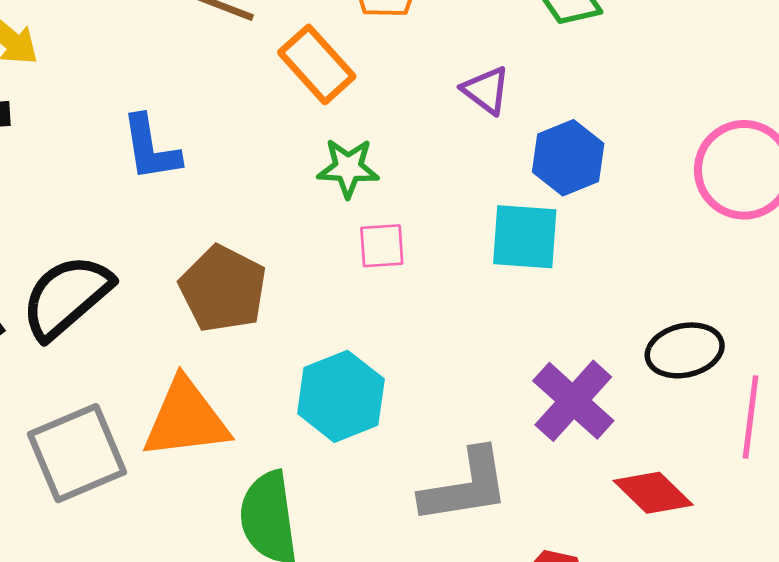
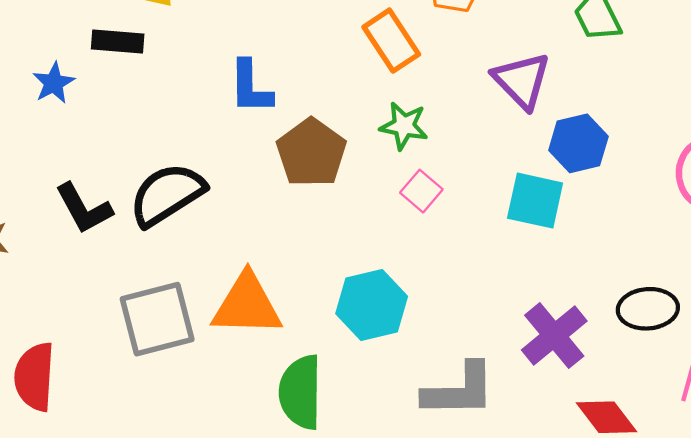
purple triangle: (486, 90) -> (522, 81), size x1.5
pink square: (382, 246) -> (421, 191), turned 36
brown pentagon: (223, 289) -> (311, 153), moved

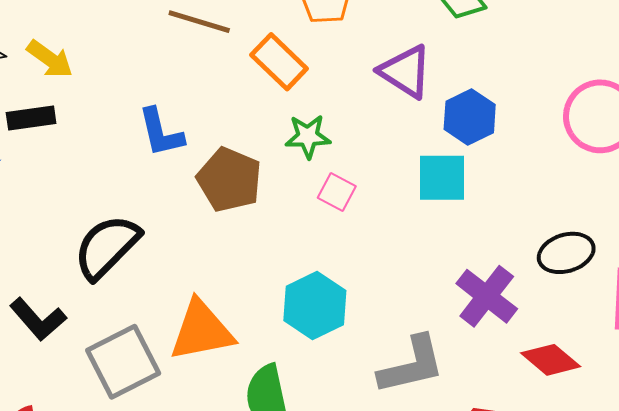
black L-shape: (84, 208) -> (38, 319), moved

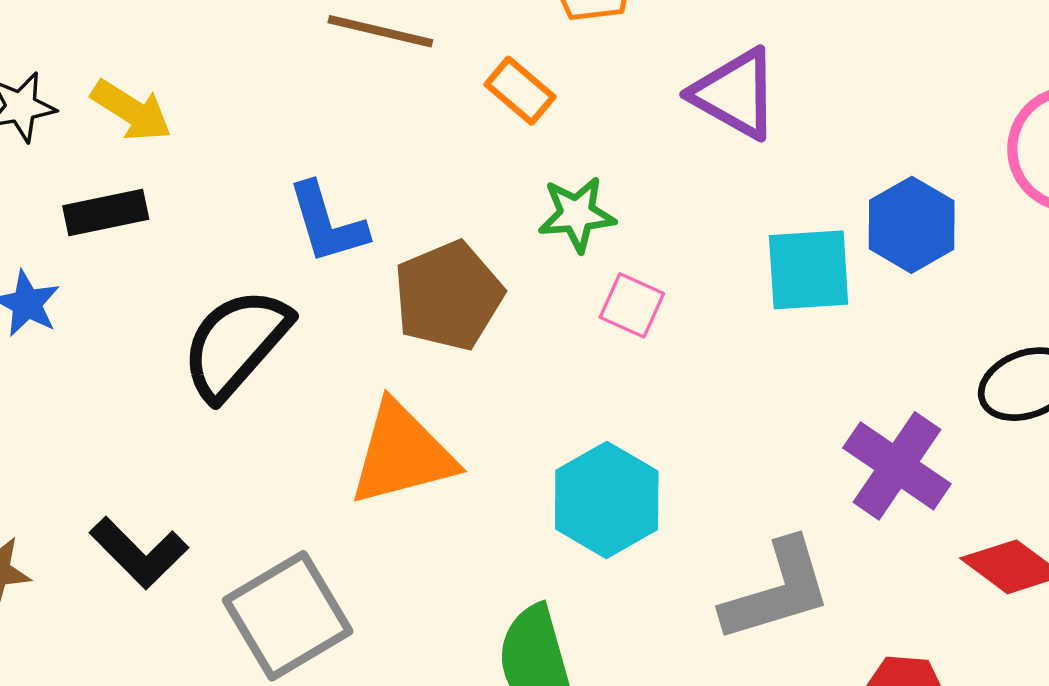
orange rectangle: (279, 62) -> (520, 91), size x0.7
blue hexagon: (470, 117) -> (912, 225), moved
brown pentagon: (229, 180) -> (448, 296), turned 30
black semicircle: (107, 247) -> (236, 344), moved
orange triangle: (202, 331) -> (402, 454), moved

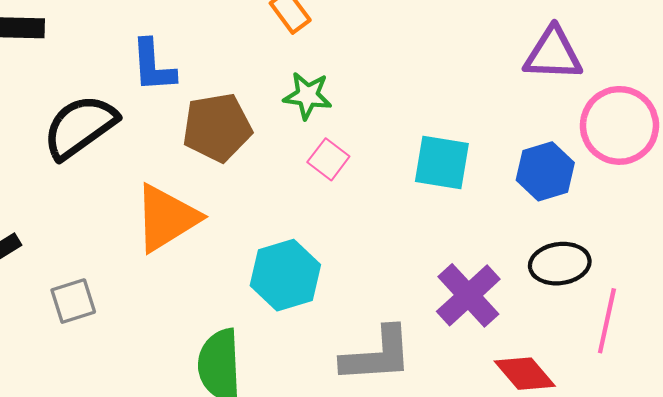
purple triangle: (735, 94) -> (553, 54), moved, turned -40
blue hexagon: (912, 225) -> (545, 171), moved
orange triangle: (402, 454) -> (166, 218), turned -30
gray square: (288, 616) -> (73, 301), size x0.6

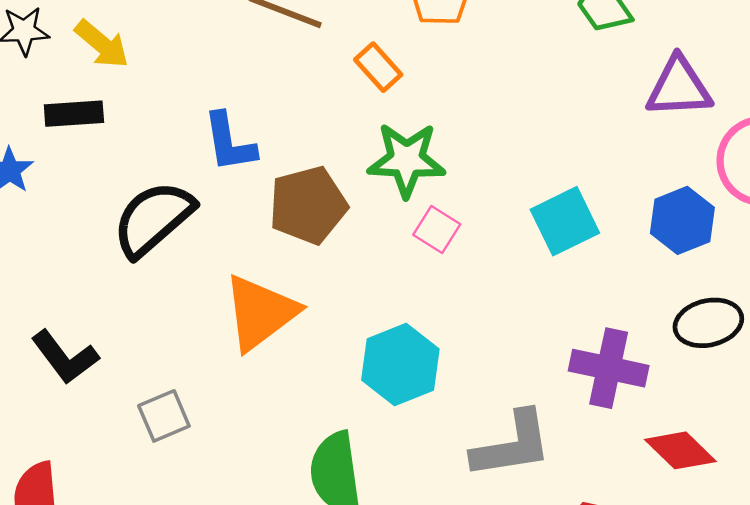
green star: (307, 96) -> (406, 160), size x1.4
cyan square: (442, 163) -> (565, 221), turned -30
purple cross: (468, 295) -> (609, 368), turned -30

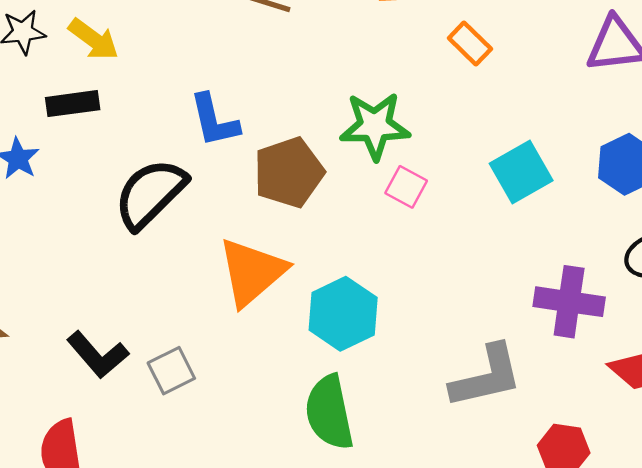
orange rectangle: (378, 67) -> (470, 44), moved
black L-shape: (65, 357) -> (98, 355), moved
cyan hexagon: (400, 365) -> (343, 314), moved

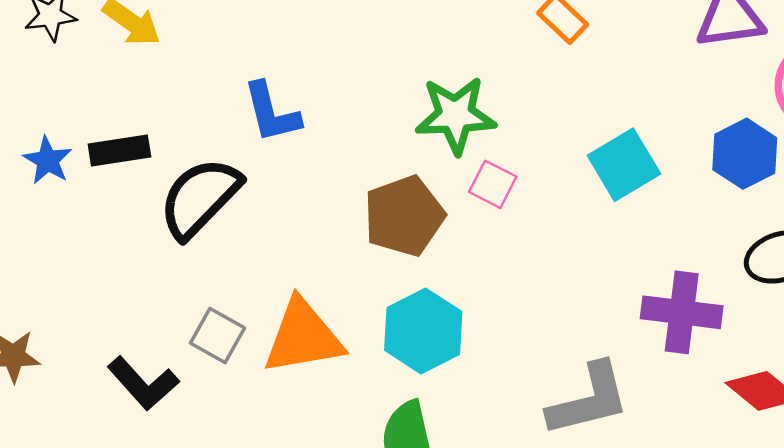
black rectangle: (73, 104) -> (119, 151), moved
brown pentagon: (289, 172) -> (404, 216), moved
orange triangle: (252, 272) -> (303, 337), moved, turned 32
gray square: (171, 371) -> (218, 336), moved, turned -33

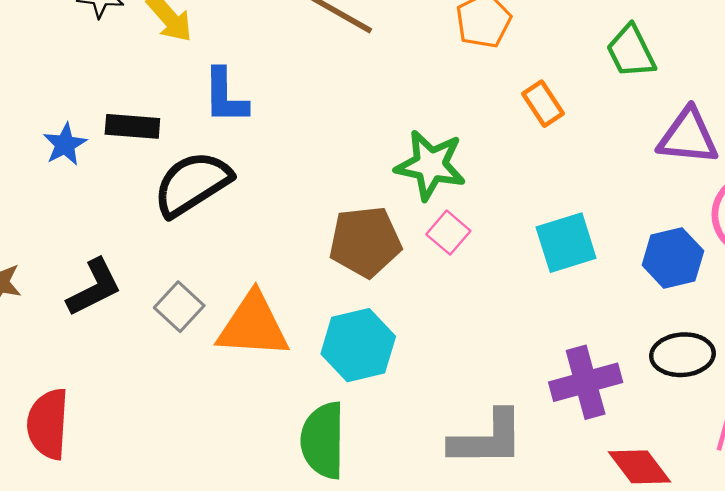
blue L-shape: (272, 112) -> (225, 96), moved
blue star: (48, 160) -> (65, 144), moved
purple cross: (682, 312) -> (586, 382), turned -36
black L-shape: (143, 383) -> (94, 287), moved, turned -88

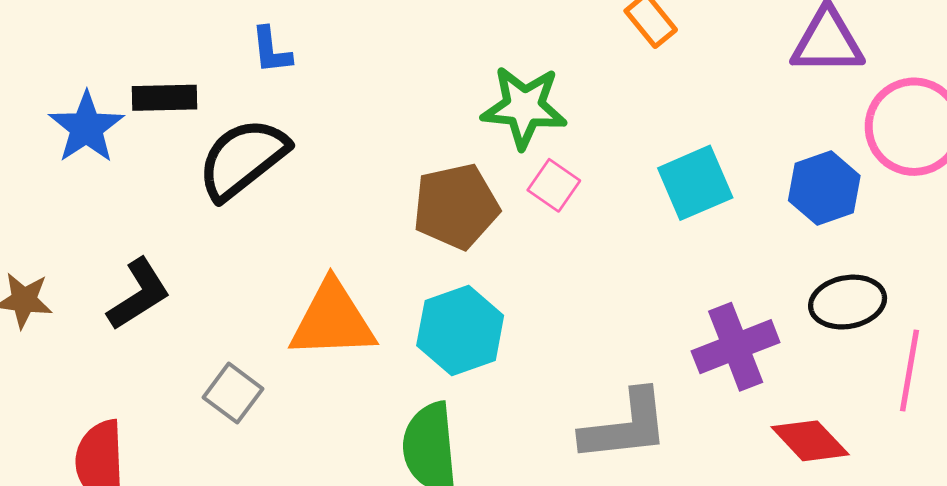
blue L-shape: (225, 96) -> (271, 50), size x0.7
blue star: (65, 144) -> (86, 127), size x1.4
gray square: (179, 307) -> (233, 393), moved

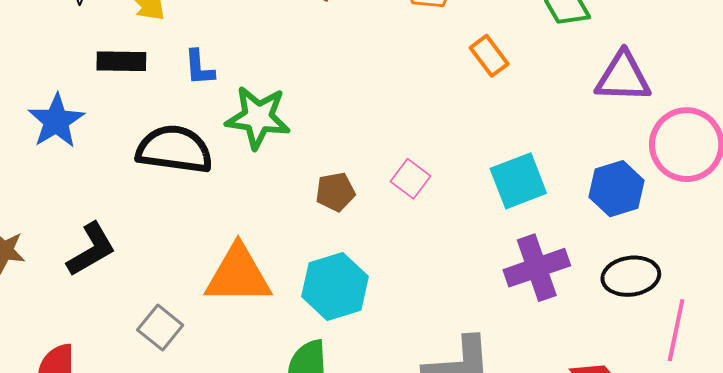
black rectangle: (165, 98) -> (121, 61), moved
green star: (524, 107) -> (258, 117), moved
black semicircle: (243, 159) -> (174, 149), turned 44
brown pentagon: (456, 206) -> (335, 192), size x0.6
purple cross: (736, 347) -> (537, 268), moved

